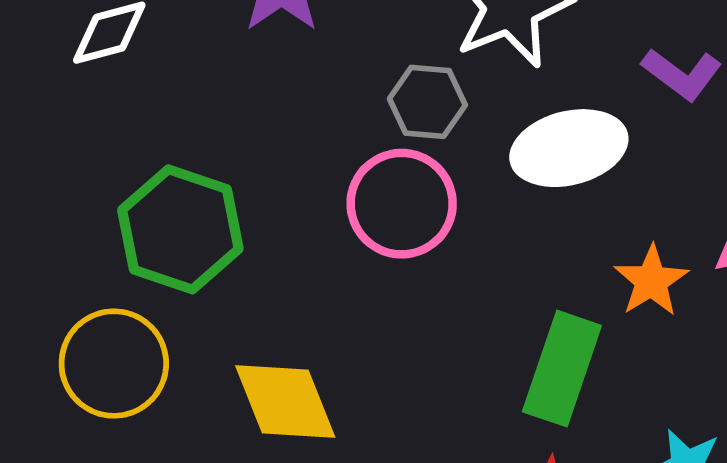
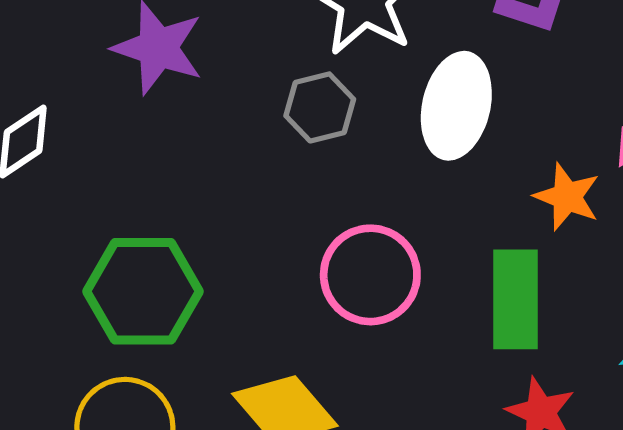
white ellipse: (569, 148) -> (456, 106), turned -44
pink circle: (402, 204) -> (370, 275), moved

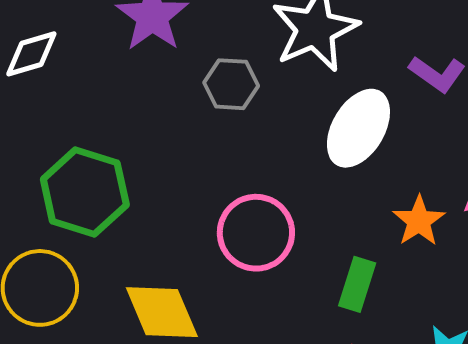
gray hexagon: (320, 107) -> (231, 84), moved
green rectangle: (515, 299) -> (357, 284), size x0.7

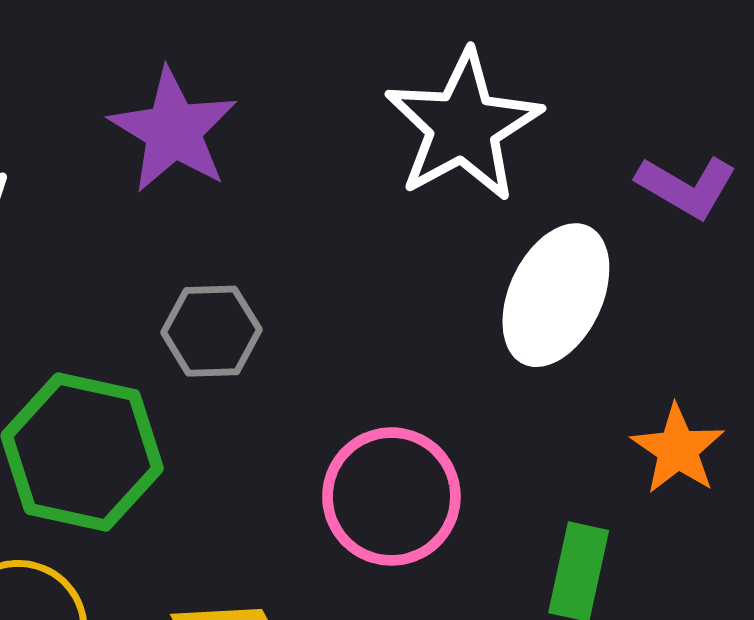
gray hexagon: (231, 84) -> (211, 331), moved

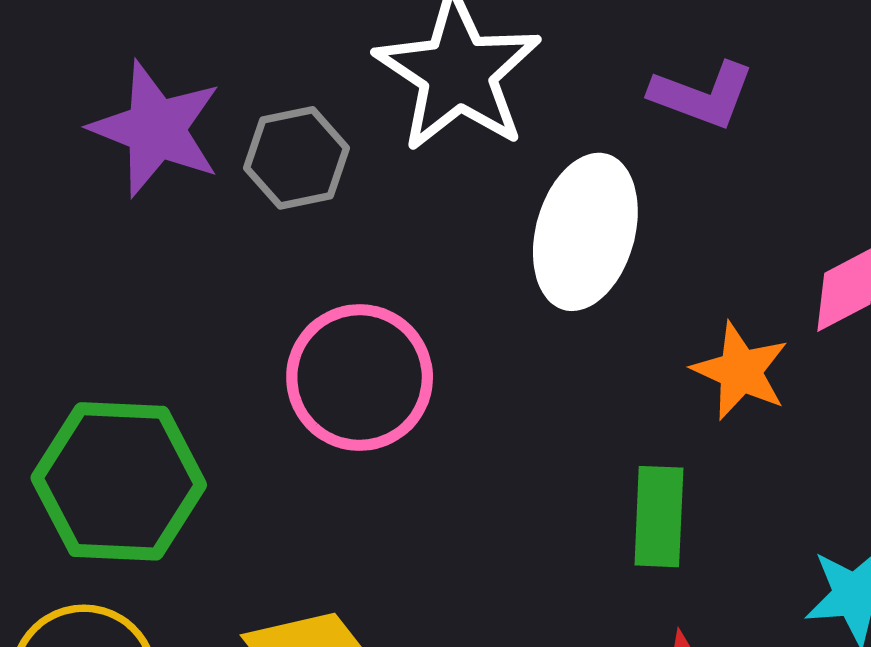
gray hexagon: (211, 331) -> (296, 158), moved
pink circle: (391, 496) -> (360, 377), moved

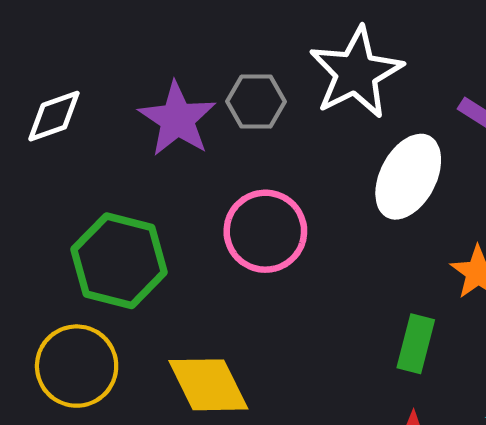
purple star: (156, 129) -> (177, 119), moved

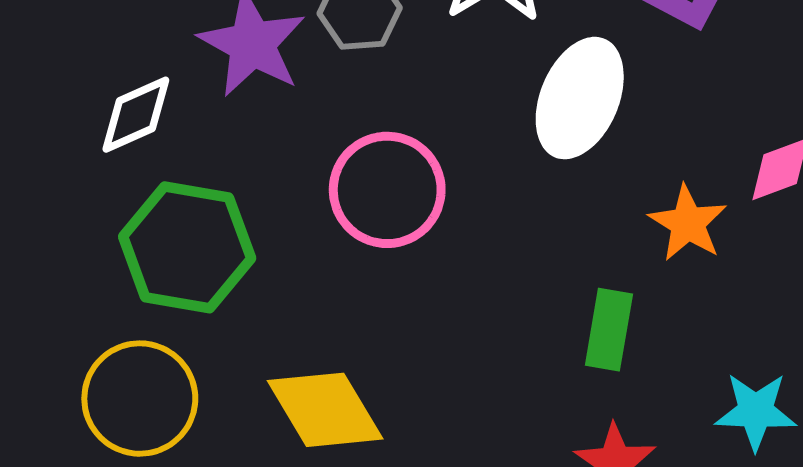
white diamond: (54, 116) -> (136, 115), moved

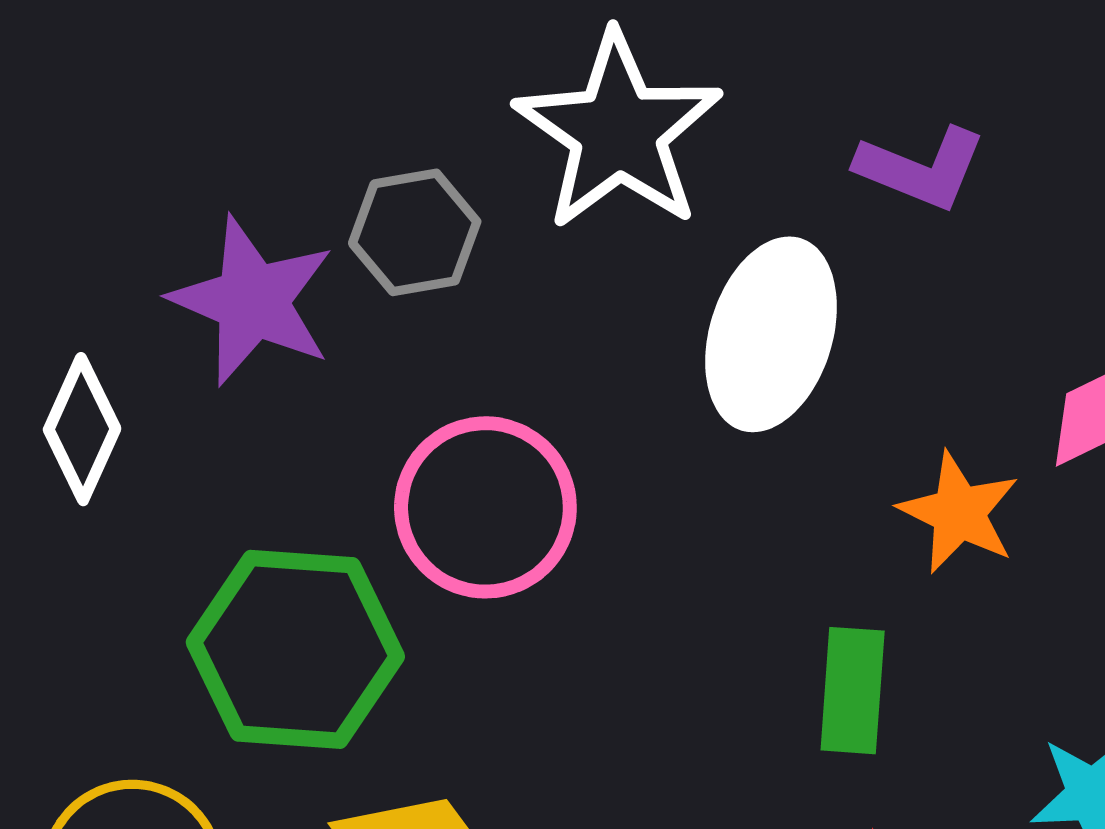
white diamond: (136, 115) -> (82, 429), turned -36
green hexagon: (187, 247) -> (295, 649), moved

